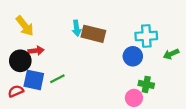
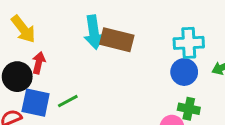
cyan arrow: (77, 28) -> (94, 32), size x1.5
red arrow: (36, 51) -> (39, 63), turned -70
blue circle: (133, 56) -> (184, 72), moved

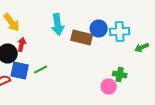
brown rectangle: (117, 40) -> (82, 38), moved
blue circle: (184, 72) -> (99, 28), moved

